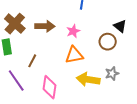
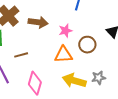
brown circle: (108, 42) -> (87, 45), moved
brown line: (32, 61) -> (21, 55), turned 40

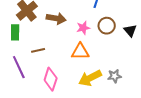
brown circle: (87, 45) -> (107, 26), moved
yellow arrow: (74, 81) -> (90, 78), turned -45

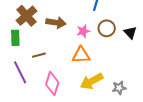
gray star: (114, 76) -> (119, 88), moved

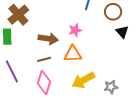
brown arrow: (56, 23) -> (48, 39), moved
brown circle: (107, 28) -> (113, 12), moved
brown line: (39, 55) -> (44, 59), moved

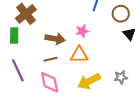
pink diamond: (44, 82) -> (50, 82), turned -30
gray star: (111, 87) -> (121, 77), moved

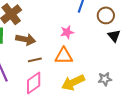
brown arrow: (55, 39) -> (26, 39), moved
pink diamond: (50, 82) -> (34, 83), turned 65

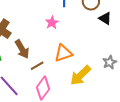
pink star: (67, 32) -> (52, 23), moved
brown arrow: (26, 39) -> (22, 49), turned 66

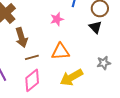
black triangle: (105, 18) -> (95, 27), moved
gray star: (110, 62) -> (104, 63), moved

